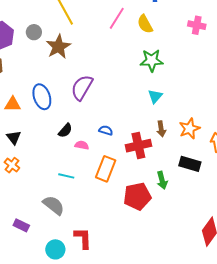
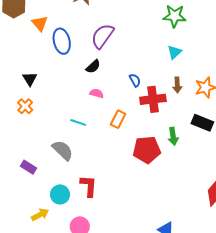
orange triangle: (13, 104) -> (40, 23), moved, turned 42
blue semicircle: (106, 130) -> (135, 80), moved, turned 40
black semicircle: (65, 131) -> (93, 67), moved
orange rectangle: (106, 169) -> (118, 119), size x0.7

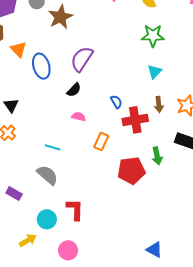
cyan line: (78, 122) -> (53, 147), moved

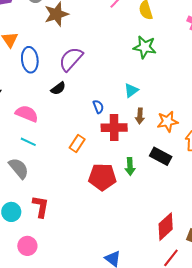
cyan triangle: (154, 72) -> (131, 90), moved
pink semicircle: (79, 117) -> (27, 114), moved, size x1.6

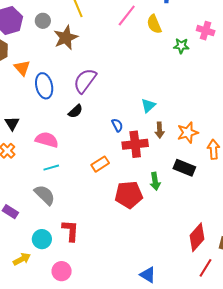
green star: (145, 47) -> (181, 46), moved, size x0.7
cyan line: (28, 142) -> (51, 168), turned -35
orange rectangle: (77, 144) -> (100, 164), turned 30

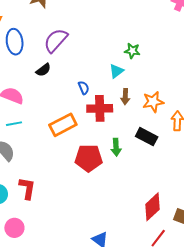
green star: (181, 46) -> (132, 51), moved
orange rectangle: (100, 164) -> (63, 125), size x1.5

